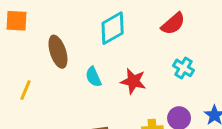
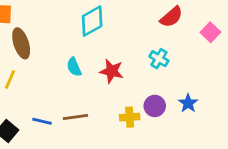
red semicircle: (173, 24) -> (171, 17), moved
brown ellipse: (58, 52) -> (21, 43), moved

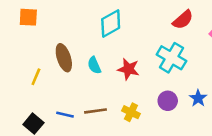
brown ellipse: (21, 43) -> (64, 58), moved
cyan cross: (159, 59) -> (171, 58), size x1.6
yellow cross: (130, 117) -> (131, 112), moved, turned 30

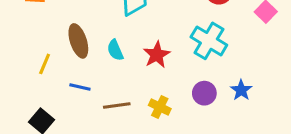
red star: (128, 69) -> (157, 55), turned 30
blue line: (65, 115) -> (80, 87), moved

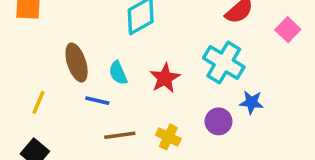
yellow line: (45, 64) -> (38, 102), moved
blue line: (80, 87) -> (97, 101), moved
blue star: (241, 90) -> (251, 102), moved, turned -30

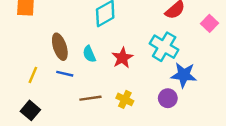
blue line: (97, 101) -> (65, 74), moved
blue star: (251, 102) -> (184, 75), size x1.5
purple circle: (219, 121) -> (168, 98), moved

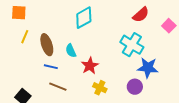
red star: (122, 58) -> (90, 66), moved
yellow line: (33, 75) -> (25, 37), moved
brown line: (90, 98) -> (58, 87), moved, turned 30

